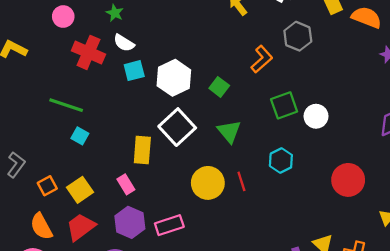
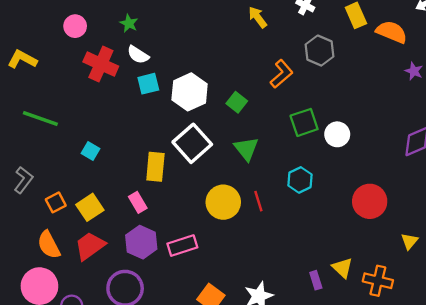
green line: (66, 105) -> (40, 119), moved

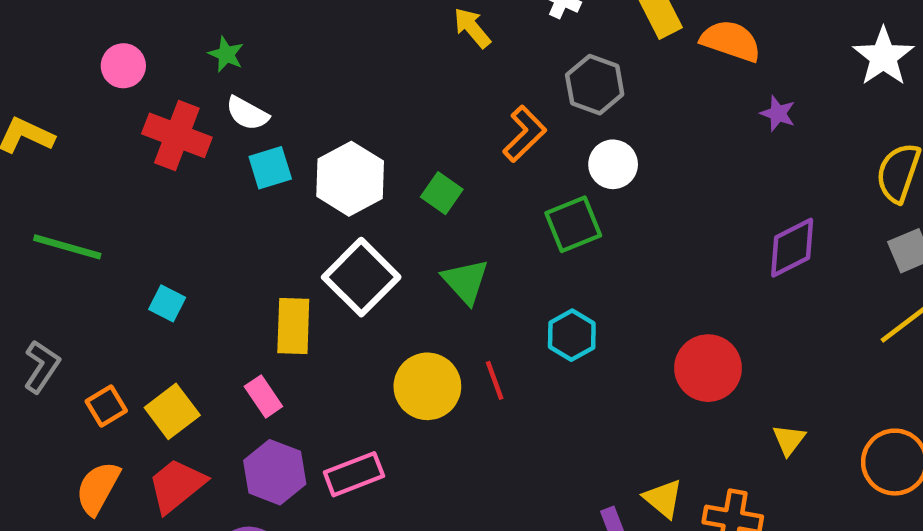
white circle: (337, 134) -> (613, 164), moved
orange semicircle: (49, 245) -> (98, 488), turned 60

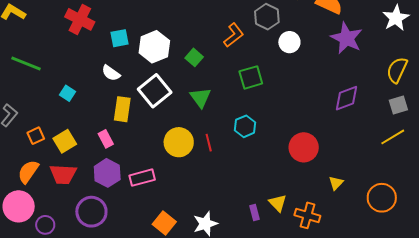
white semicircle: (247, 113) -> (111, 73), moved
purple star: (778, 113) -> (347, 38), size x2.0
white circle: (613, 164) -> (289, 42), moved
red trapezoid: (177, 485) -> (63, 174), turned -144

